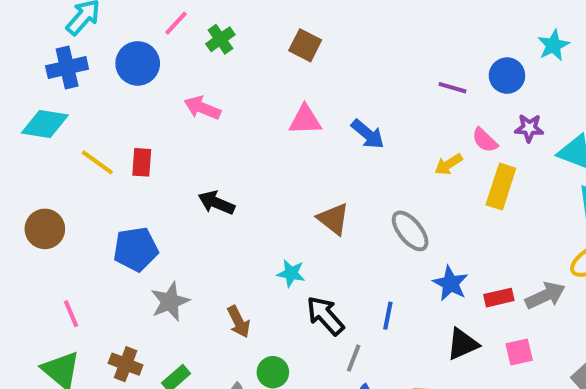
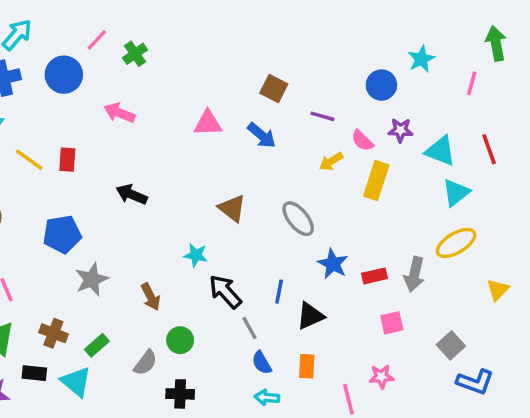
brown square: (305, 45) -> (274, 89), moved
purple line: (452, 88) -> (322, 116), moved
gray arrow: (545, 296) -> (414, 274), turned 128
black triangle: (463, 344) -> (310, 316), moved
gray line: (354, 358) -> (250, 328), turned -50

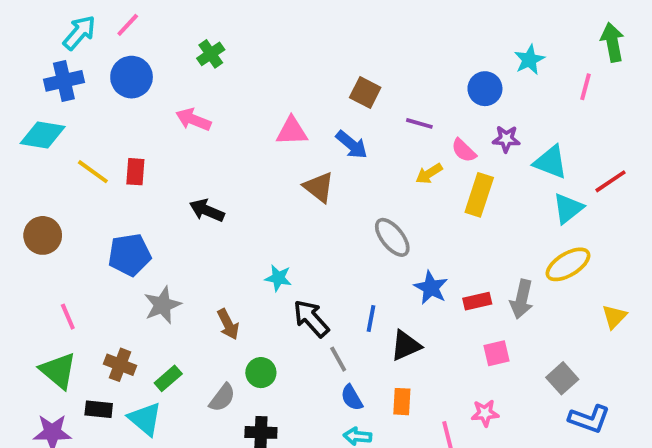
pink line: (97, 40) -> (128, 25), moved
red line: (489, 149) -> (610, 181), moved, turned 76
brown triangle: (232, 208) -> (319, 187), moved

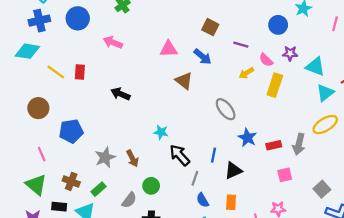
brown circle: (43, 235) -> (38, 108), moved
blue pentagon: (130, 255) -> (71, 131), moved
gray star: (162, 305) -> (105, 157), moved
gray line: (338, 359) -> (195, 178), turned 48

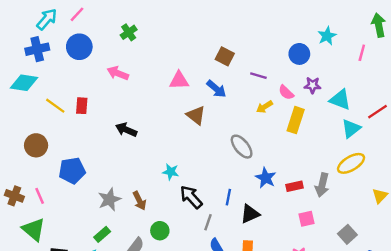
brown cross: (71, 181) -> (14, 196), moved

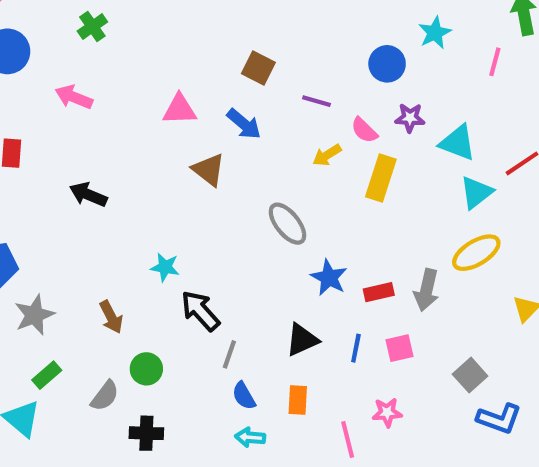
blue line: (228, 197) -> (356, 348), moved
gray star: (109, 199) -> (34, 315), moved

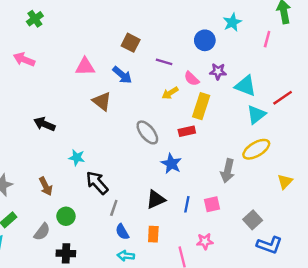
black arrow: (88, 195) -> (44, 124), moved
red rectangle: (379, 292) -> (187, 131), moved

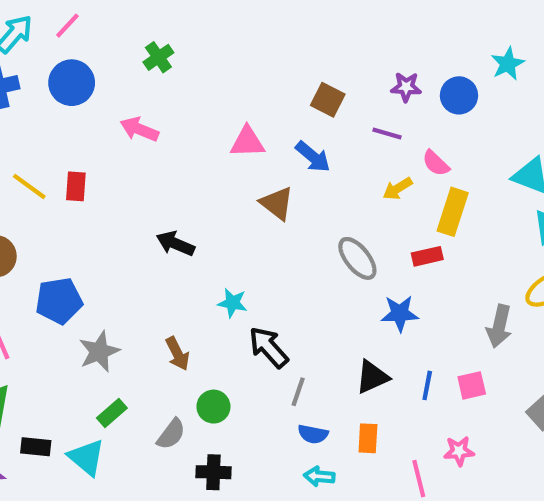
purple star: (218, 71) -> (406, 87), moved
blue star: (171, 164) -> (400, 313), turned -30
blue semicircle: (122, 232) -> (313, 434), turned -49

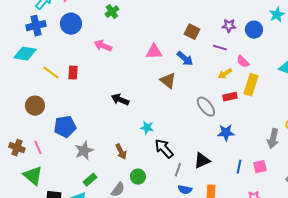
red rectangle: (427, 256) -> (230, 97), moved
black triangle: (372, 377) -> (202, 161), moved

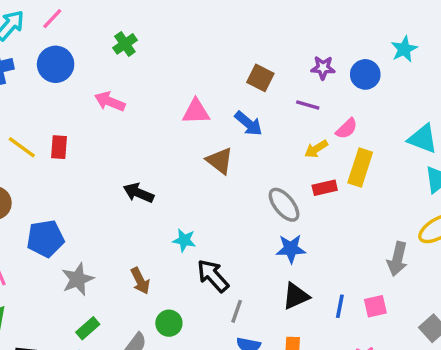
pink semicircle: (243, 62) -> (347, 129), turned -88
blue star: (226, 133) -> (291, 249), moved
black triangle: (202, 161) -> (296, 296), moved

